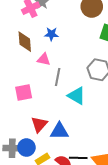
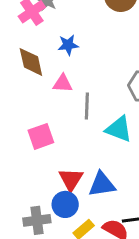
blue circle: (26, 148) -> (65, 204), moved

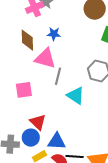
pink triangle: (63, 83) -> (45, 58), size x1.6
red triangle: (71, 179) -> (38, 122), turned -30
blue triangle: (102, 184) -> (57, 141), moved

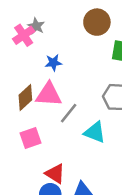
brown diamond: (27, 40) -> (25, 97), moved, turned 60
gray line: (58, 76) -> (69, 113), turned 36

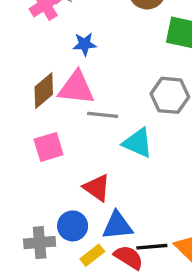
gray line: (69, 113) -> (103, 115), turned 55
red triangle: (55, 174) -> (97, 188), moved

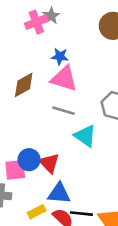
pink triangle: (76, 88) -> (64, 79), moved
pink square: (49, 147) -> (15, 170), moved
blue circle: (73, 226) -> (29, 160), moved

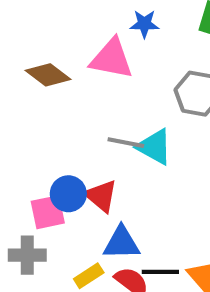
blue star: (60, 56) -> (144, 24), moved
brown diamond: (24, 85) -> (48, 75), turned 72
gray line: (63, 111) -> (126, 143), moved

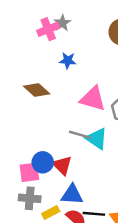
blue star: (144, 24) -> (68, 61), moved
pink triangle: (112, 59) -> (93, 99), moved
gray cross: (27, 255) -> (30, 198), moved

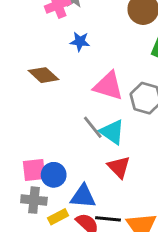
gray line: (80, 135) -> (93, 127), turned 35
blue circle: (43, 162) -> (54, 175), moved
red triangle: (62, 165) -> (119, 167), moved

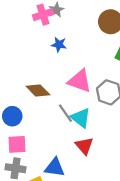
brown diamond: (44, 75) -> (38, 90), moved
blue circle: (54, 175) -> (12, 116), moved

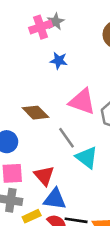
cyan triangle: (81, 118) -> (87, 158), moved
red triangle: (84, 146) -> (44, 176), moved

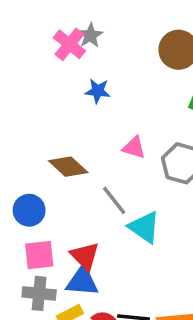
pink cross: (41, 27) -> (69, 44), turned -30
pink triangle: (82, 101) -> (134, 148), size x0.6
blue triangle: (55, 199) -> (82, 281), moved

